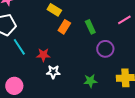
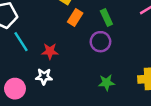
purple circle: (105, 49) -> (100, 42), moved
white star: (53, 72) -> (44, 77), moved

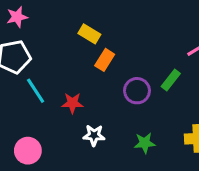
green rectangle: (106, 18) -> (171, 80), moved, turned 63
white star: (44, 77) -> (94, 135), moved

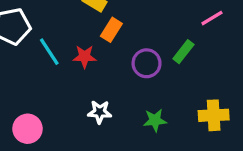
cyan line: (36, 91) -> (49, 52), moved
red star: (72, 103) -> (85, 57), moved

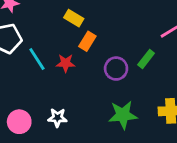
white star: (100, 112) -> (57, 118), moved
green star: (155, 120) -> (123, 115), size x1.5

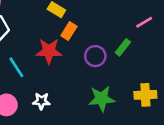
cyan line: (37, 59) -> (16, 67), moved
red star: (66, 63) -> (49, 51), size x1.5

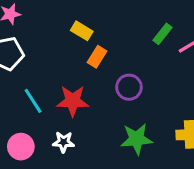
green rectangle: (123, 47) -> (162, 34), moved
red star: (49, 51) -> (73, 101), moved

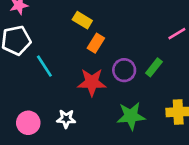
green rectangle: (162, 34) -> (154, 67), moved
cyan line: (33, 101) -> (44, 66), moved
red star: (73, 101) -> (92, 82), moved

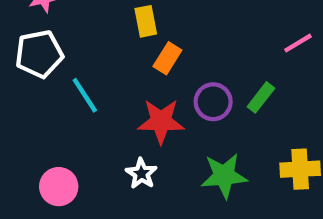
yellow rectangle: (82, 20) -> (146, 21), turned 48
white star: (66, 119) -> (141, 174), moved, turned 30

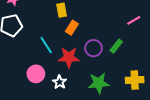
cyan line: (85, 95) -> (46, 45), moved
pink circle: (59, 187) -> (36, 74), moved

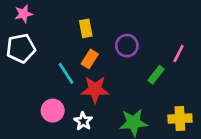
pink line: (134, 20) -> (179, 54), moved, turned -32
orange rectangle: (72, 28) -> (90, 59), moved
purple circle: (94, 48) -> (127, 46), moved

